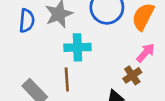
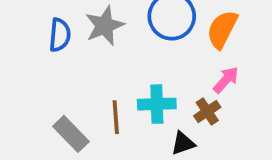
cyan cross: (78, 47) -> (157, 104), moved

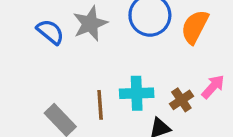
blue semicircle: (60, 35) -> (50, 32), turned -56
pink arrow: (226, 80) -> (213, 87), moved

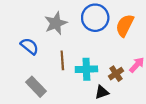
blue semicircle: (50, 32) -> (29, 46), moved
brown line: (100, 105) -> (62, 60), moved

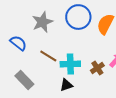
brown line: (62, 60) -> (48, 56), turned -54
black triangle: (102, 92) -> (66, 85), moved

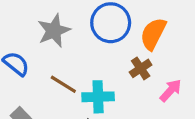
brown cross: (97, 68) -> (141, 68), moved

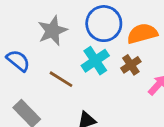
orange semicircle: (153, 34) -> (142, 34), turned 48
cyan cross: (98, 97) -> (95, 61), moved, turned -32

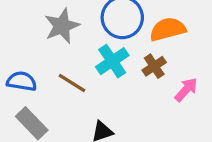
blue semicircle: (18, 61) -> (22, 81), moved, turned -30

